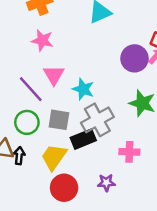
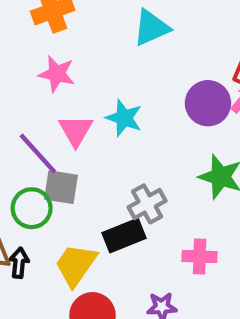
cyan star: (83, 89) -> (124, 118), moved
gray square: (59, 120) -> (61, 187), moved
gray cross: (97, 120) -> (147, 204), size x0.7

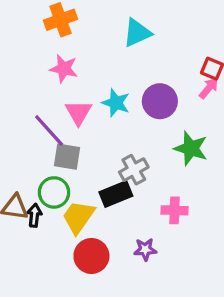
purple circle: (208, 103) -> (160, 101), moved
green circle: (32, 208) -> (54, 192), moved

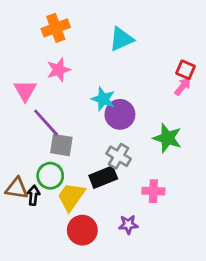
pink star: (64, 69) -> (59, 70), turned -30
purple circle: (160, 101) -> (120, 114), moved
pink triangle: (78, 113) -> (25, 91), moved
gray cross: (134, 170) -> (119, 156), turned -30

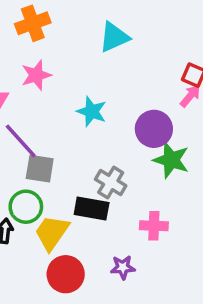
purple circle: (120, 114) -> (154, 129), moved
black rectangle: (103, 177) -> (92, 208), turned 32

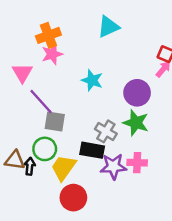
orange cross: (33, 23) -> (48, 35), moved
green star: (171, 160) -> (136, 123), moved
purple star: (123, 267) -> (113, 166), moved, size x1.5

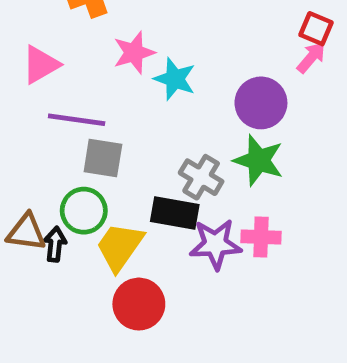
pink star: (52, 54) -> (134, 53), moved
pink triangle: (22, 73) -> (41, 65), turned 30
purple line: (41, 102) -> (77, 120), turned -40

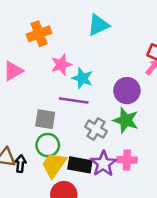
purple line: (77, 120) -> (74, 101), moved
green circle: (84, 211) -> (48, 145), moved
black rectangle: (175, 213) -> (80, 165), moved
purple star: (215, 244) -> (103, 164), turned -30

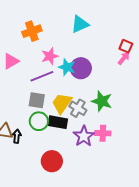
purple circle: (127, 91) -> (81, 68), moved
purple line: (74, 101) -> (42, 76), moved, turned -30
yellow trapezoid: (54, 165) -> (62, 103), moved
black rectangle: (80, 165) -> (58, 122), moved

